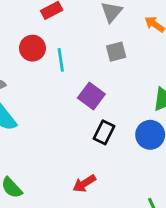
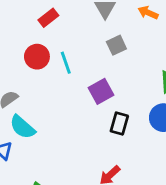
purple square: (91, 96) -> (101, 91), turned 35

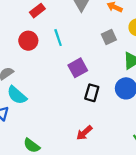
gray square: (116, 45) -> (109, 37), moved
cyan line: (66, 63) -> (58, 38), moved

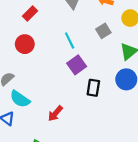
cyan line: (58, 38) -> (70, 41), moved
red arrow: (84, 133) -> (55, 113), moved

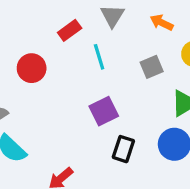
red rectangle: (30, 13) -> (70, 30), moved
cyan line: (70, 41) -> (99, 57), moved

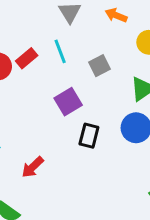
red rectangle: (70, 30) -> (27, 58), moved
gray square: (152, 67) -> (100, 66), moved

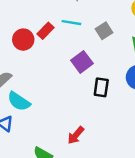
cyan line: (60, 51) -> (71, 23), turned -54
red arrow: (33, 167) -> (76, 135), moved

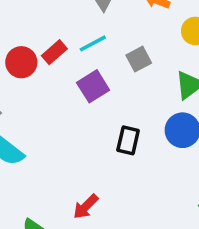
cyan line: (71, 23) -> (93, 43), turned -42
purple square: (82, 62) -> (93, 86), moved

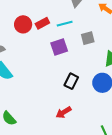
red arrow: (86, 207) -> (64, 112), moved

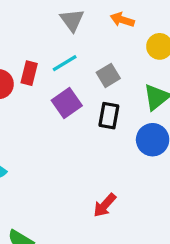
red rectangle: (42, 23) -> (29, 73), turned -32
black rectangle: (71, 81) -> (109, 116), moved

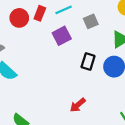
black rectangle: (109, 116) -> (88, 62), moved

